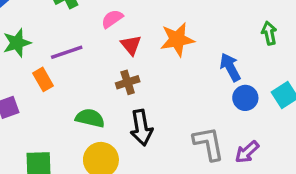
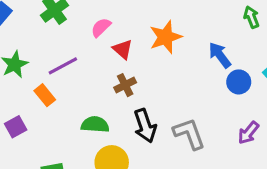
gray L-shape: (209, 144) -> (189, 134), moved

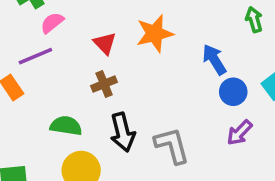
pink semicircle: (101, 27) -> (52, 23), moved
purple arrow: (248, 133) -> (240, 133), moved

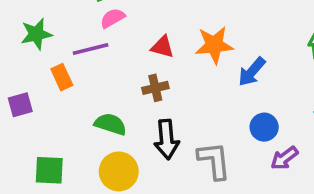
red triangle: (105, 43) -> (162, 47), turned -40
blue arrow: (214, 60) -> (252, 72), moved, turned -116
blue circle: (233, 92) -> (264, 127), moved

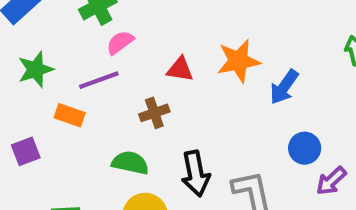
orange rectangle: (62, 77) -> (70, 115), turned -40
brown cross: (155, 88) -> (154, 113), moved

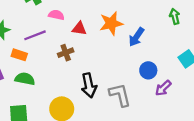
pink semicircle: (120, 42) -> (56, 15), moved, turned 49
green semicircle: (130, 163) -> (25, 79), moved

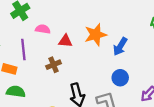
purple line: (35, 35) -> (23, 50), turned -72
blue circle: (148, 70) -> (120, 78), moved

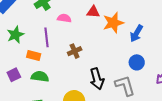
red triangle: (65, 41) -> (93, 12), moved

